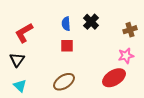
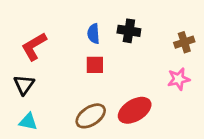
black cross: (91, 22) -> (129, 31), turned -35
red ellipse: (114, 78) -> (135, 110), moved
cyan triangle: (20, 86) -> (28, 122), turned -32

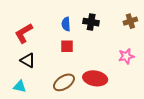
brown cross: (184, 42) -> (130, 21), moved
black triangle: (24, 85) -> (28, 60), moved, turned -35
red ellipse: (135, 110) -> (95, 78), turned 40

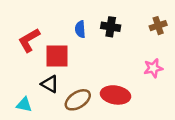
red square: (67, 46) -> (57, 56), moved, size x1.5
black triangle: (28, 60) -> (50, 84), moved

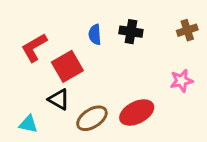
red square: (57, 56) -> (67, 66), turned -30
red ellipse: (116, 95) -> (137, 112), turned -36

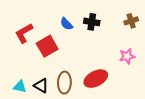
blue semicircle: (95, 35) -> (66, 24), turned -40
black triangle: (59, 99) -> (41, 86), moved
brown ellipse: (92, 118) -> (64, 83), turned -55

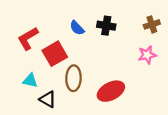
pink star: (127, 56) -> (147, 55), moved
brown ellipse: (64, 83) -> (73, 78), moved
cyan triangle: (20, 87) -> (30, 81), moved

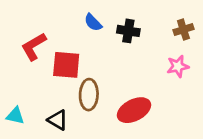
blue semicircle: (77, 28) -> (93, 22), moved
red square: (55, 54) -> (66, 65), turned 35
cyan triangle: (30, 81) -> (15, 116), moved

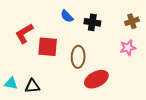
brown ellipse: (89, 95) -> (78, 57), moved
black triangle: (58, 120) -> (32, 86), moved, turned -35

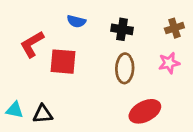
blue semicircle: (67, 16) -> (76, 21), moved, turned -32
brown ellipse: (78, 57) -> (125, 68), moved
red ellipse: (96, 79) -> (145, 111), moved

